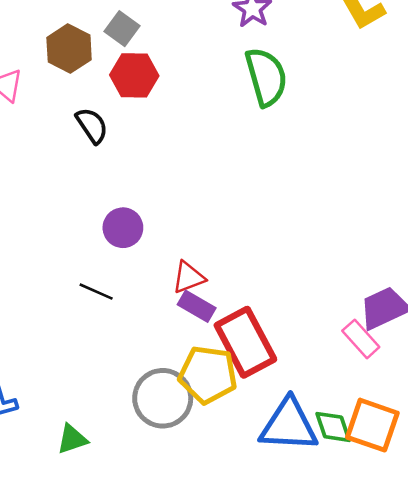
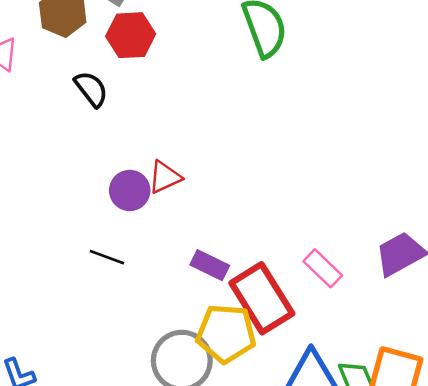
red triangle: (188, 277) -> (165, 177), moved
pink rectangle: (361, 339) -> (323, 268), moved

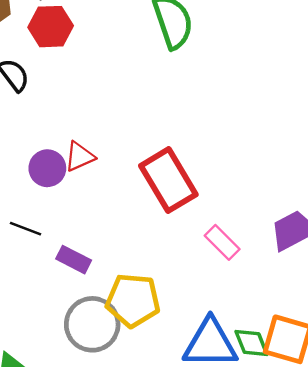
purple rectangle: (210, 265) -> (74, 260), moved
red rectangle: (262, 298) -> (168, 180), moved

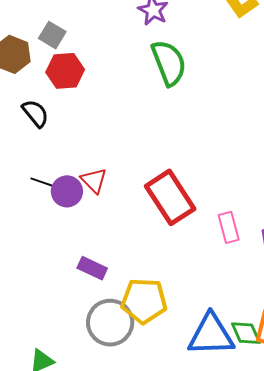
red triangle: (80, 157) -> (94, 180), turned -48
black line: (26, 229) -> (44, 183), moved
pink rectangle: (222, 242) -> (229, 227), moved, turned 32

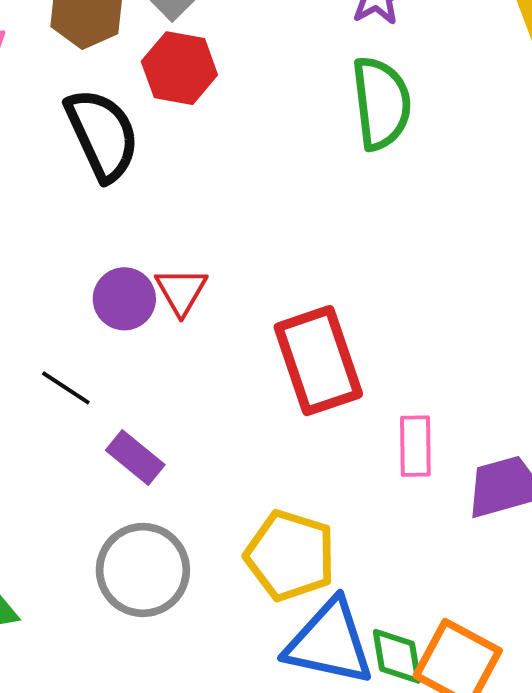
black semicircle: (35, 113) -> (102, 135), size x1.6
black line: (44, 183) -> (66, 388), moved
yellow pentagon: (144, 301) -> (290, 555), moved

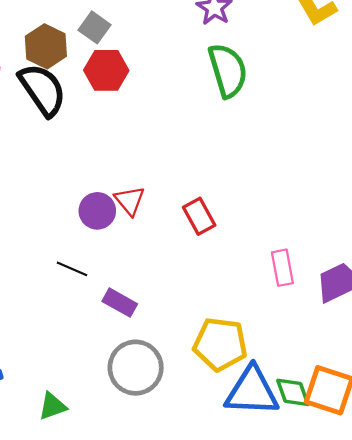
black semicircle: (102, 135) -> (42, 90), moved
red rectangle: (318, 361) -> (199, 216), moved, size x0.6

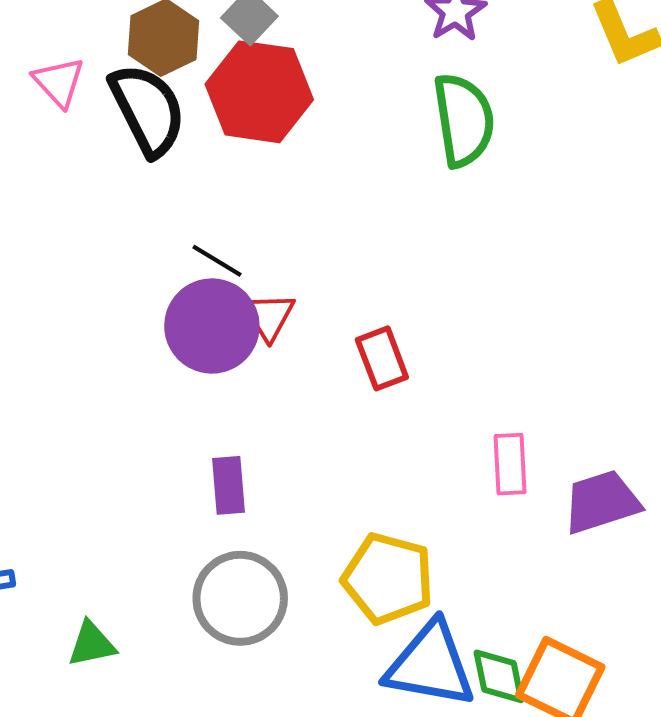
red hexagon: (106, 70) -> (259, 92), size x1.4
purple circle: (97, 211) -> (212, 326), size x1.5
black line: (72, 269) -> (217, 261), moved
purple rectangle: (120, 303) -> (228, 485), turned 48

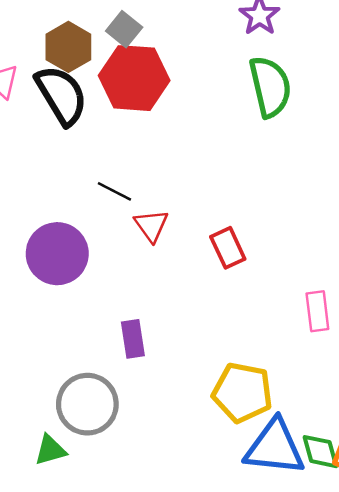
purple circle: (212, 326) -> (57, 254), moved
gray circle: (240, 598) -> (87, 404), moved

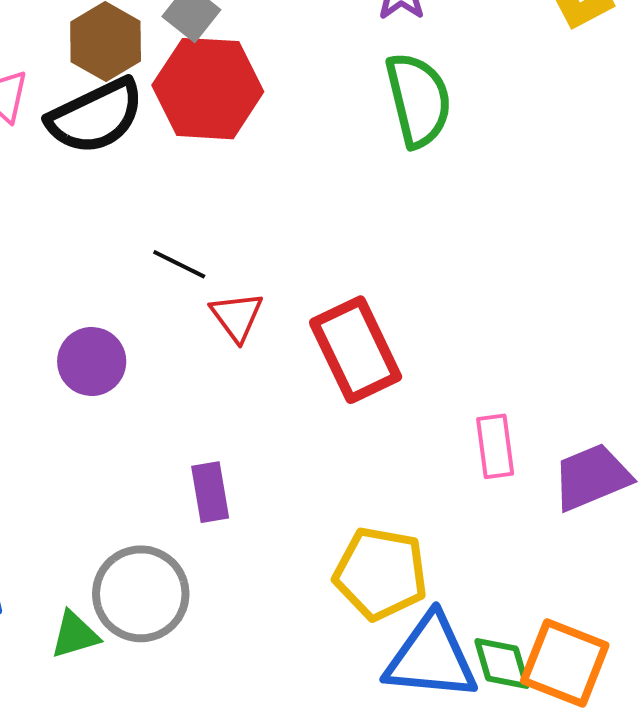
black semicircle: (61, 95) -> (96, 116), turned 96
red rectangle: (228, 248) -> (356, 350), size x1.6
purple circle: (57, 254) -> (92, 361), size x0.7
green triangle: (50, 450) -> (75, 635), moved

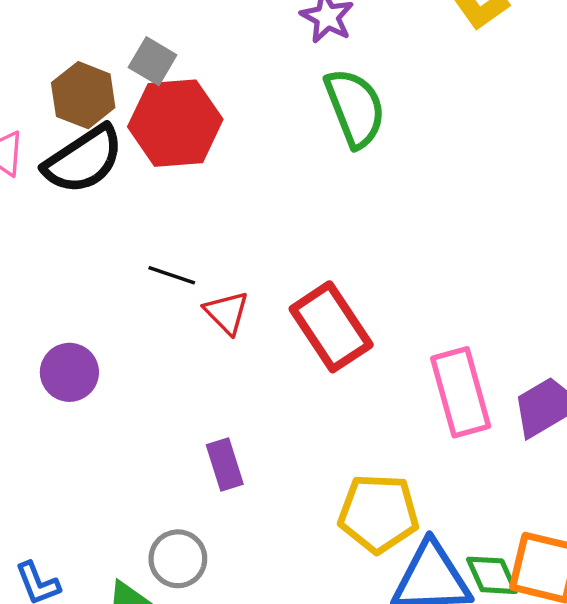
purple circle: (92, 361) -> (69, 372), moved
pink rectangle: (495, 446) -> (461, 392), size x1.6
gray circle: (141, 594) -> (178, 559), size x0.7

